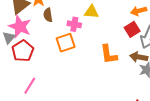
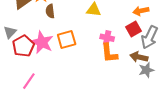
pink cross: (74, 24) -> (107, 38), moved
pink star: (20, 27) -> (42, 42), moved

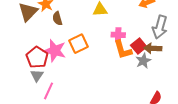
red square: (133, 29) -> (139, 46), moved
gray triangle: (10, 32) -> (37, 75), moved
gray star: (146, 70) -> (143, 61), moved

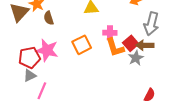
orange square: (78, 44) -> (82, 45), moved
red pentagon: (37, 57) -> (29, 58), turned 30
gray triangle: (37, 75) -> (30, 76), turned 32

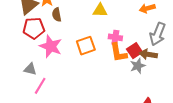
red pentagon: (29, 58) -> (34, 28), moved
gray triangle: (30, 76) -> (30, 69), turned 32

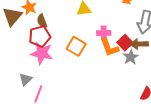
red pentagon: (34, 28) -> (40, 36), moved
orange square: (86, 46) -> (76, 46), turned -30
gray triangle: (30, 69) -> (26, 79), turned -48

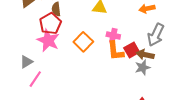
red pentagon: (40, 36) -> (50, 24), turned -30
gray star: (131, 57) -> (143, 67), moved

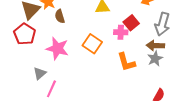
red pentagon: (50, 24) -> (25, 34), moved
red square: (132, 50) -> (131, 23), moved
orange L-shape: (115, 51) -> (126, 62), moved

